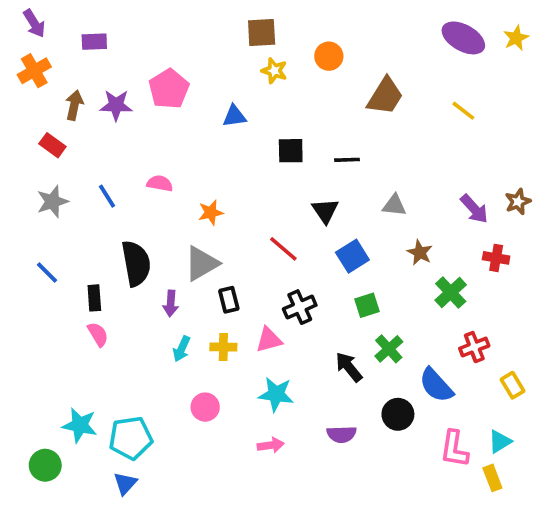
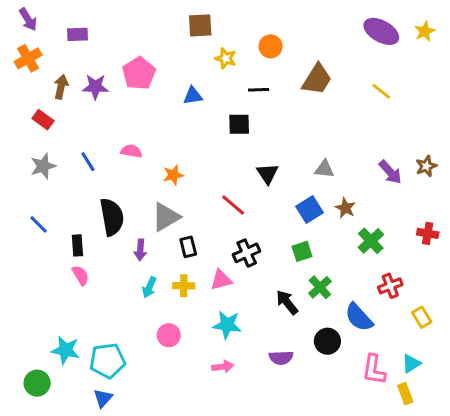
brown square: (262, 33) -> (200, 25), moved
black line: (347, 160) -> (259, 90), moved
blue square: (352, 256) -> (309, 209), moved
red cross: (496, 258) -> (428, 233), moved

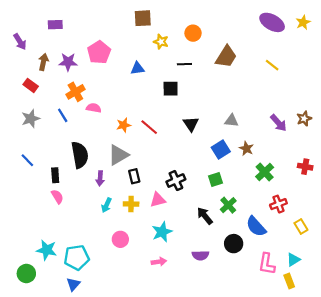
purple arrow: (28, 19) -> (20, 42), moved
orange cross: (28, 58) -> (75, 92), moved
red line: (233, 205) -> (149, 127), moved
cyan star: (227, 325) -> (162, 232), turned -30

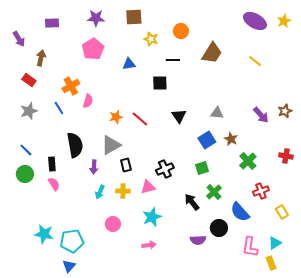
purple star: (68, 62) -> (96, 18), moved
pink semicircle: (94, 108) -> (88, 101), turned 96
purple semicircle: (200, 255) -> (198, 240), moved
green circle: (26, 274) -> (25, 174), moved

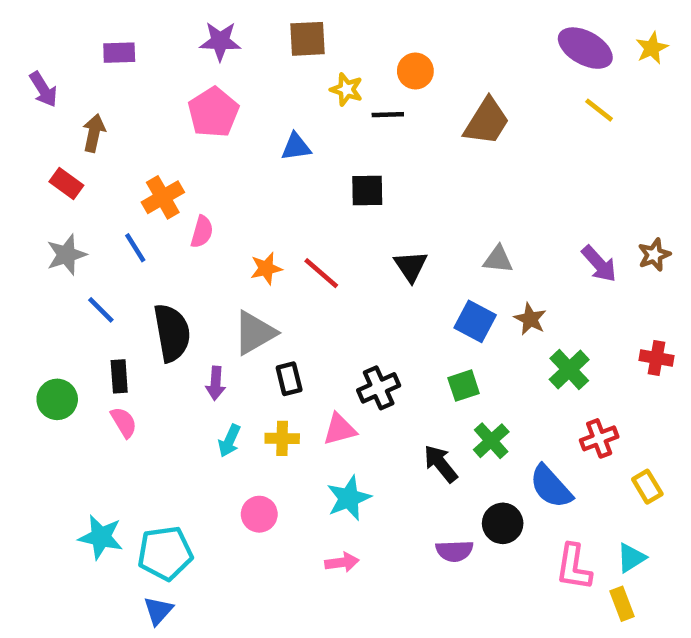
black line: (173, 60) -> (388, 115), moved
yellow line: (255, 61) -> (599, 110), moved
blue square: (207, 140) -> (475, 321), turned -30
blue line: (26, 150) -> (101, 310), moved

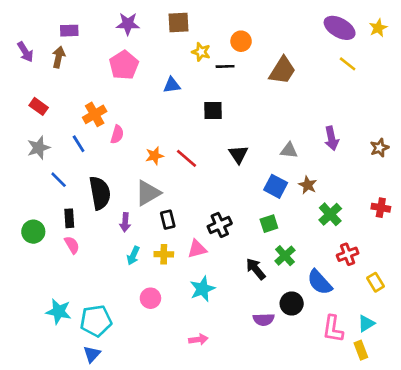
brown arrow: (94, 133) -> (59, 57), moved
purple arrow: (599, 264) -> (332, 138), moved, turned 30
pink arrow: (342, 562) -> (198, 339), moved

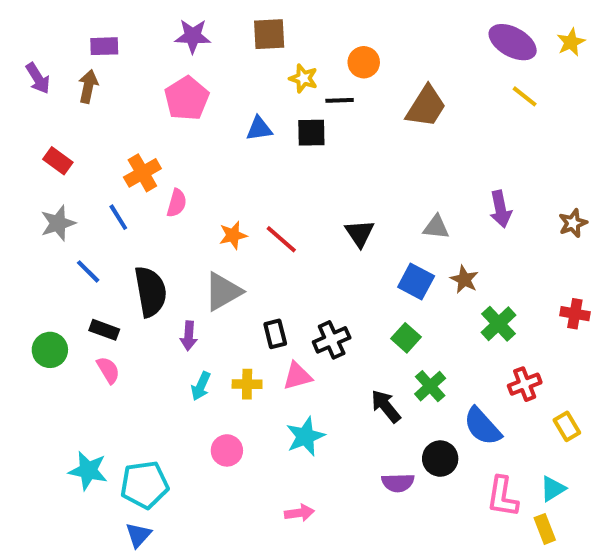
black square: (213, 110) -> (311, 133), moved
black rectangle: (69, 218) -> (104, 330), turned -66
black rectangle: (168, 220) -> (275, 334), moved
green square: (269, 224) -> (406, 338), turned -30

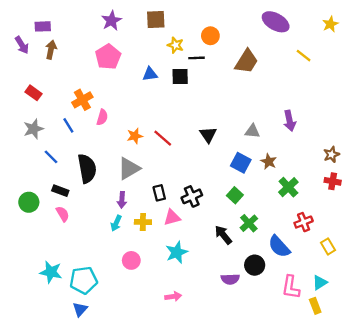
purple star: (193, 36) -> (111, 21), turned -30
purple ellipse: (513, 42) -> (276, 22), moved
purple rectangle: (104, 46) -> (43, 26), moved
brown star: (573, 223) -> (331, 155), moved
purple arrow: (189, 336) -> (122, 200), moved

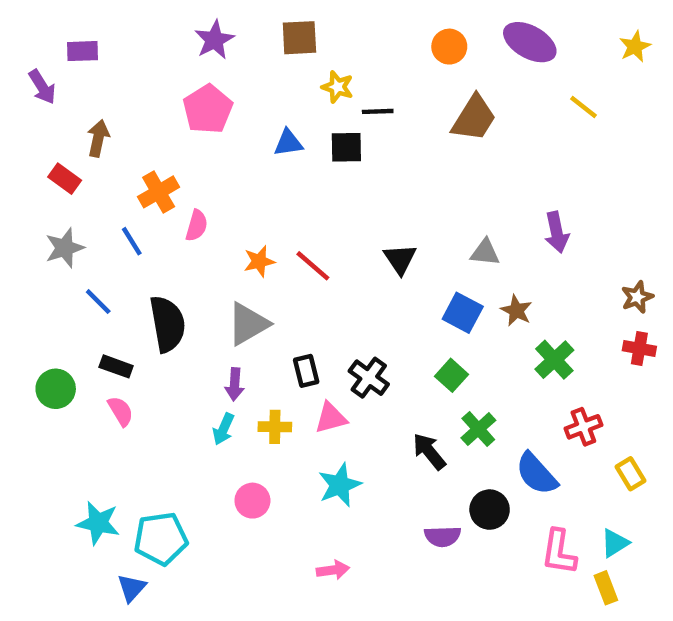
orange circle: (210, 36) -> (449, 47), moved
brown arrow: (51, 50) -> (98, 138), moved
black cross: (192, 196) -> (369, 378), turned -30
blue triangle: (80, 309) -> (132, 588), moved

